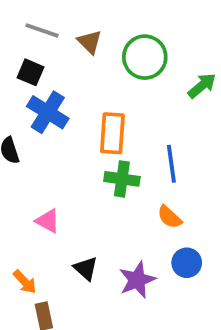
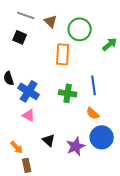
blue cross: (48, 112) -> (29, 91), moved
orange rectangle: (112, 133) -> (63, 54), moved
blue circle: (187, 263) -> (102, 137), size x1.5

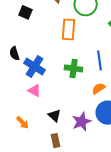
orange semicircle: (93, 113) -> (99, 89), turned 104
brown rectangle: (27, 165) -> (56, 141), moved

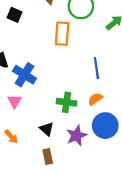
green cross: (74, 68) -> (67, 102), moved
pink triangle: (34, 91) -> (15, 101), moved, turned 32

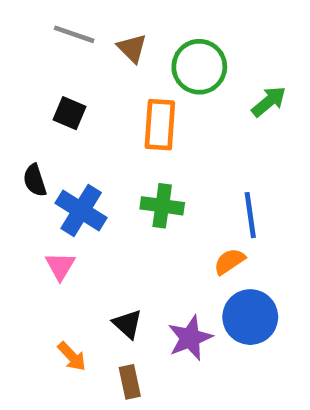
black square: (15, 15) -> (70, 113), moved
blue line: (96, 68) -> (250, 215), moved
green cross: (67, 102) -> (162, 206), moved
orange arrow: (11, 137) -> (72, 356), moved

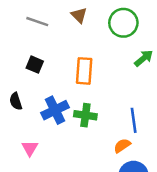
brown triangle: (132, 48) -> (79, 15), moved
green circle: (199, 67) -> (123, 23), moved
blue cross: (81, 210) -> (55, 110), moved, turned 32

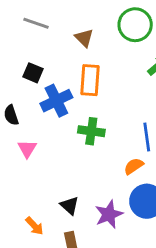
brown triangle: (79, 15) -> (84, 38), moved
blue cross: (55, 110) -> (56, 101), moved
pink triangle: (30, 148) -> (27, 149), moved

